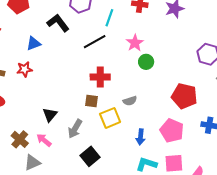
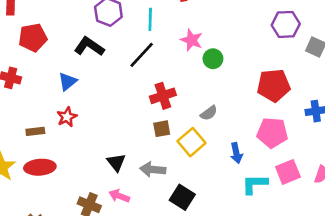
gray arrow: (75, 129) -> (153, 169), turned 84

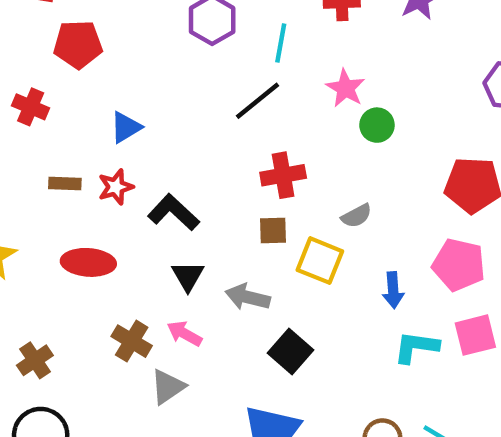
black L-shape: (89, 47) -> (173, 212), moved
brown rectangle: (35, 131) -> (65, 183), moved
yellow square: (191, 142) -> (320, 261), turned -36
red ellipse: (40, 167) -> (88, 262), moved

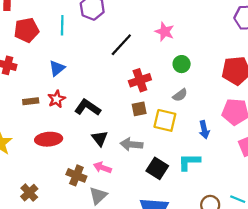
cyan line: (281, 43) -> (62, 25), moved
green circle: (377, 125) -> (182, 64), moved
cyan L-shape: (416, 347) -> (189, 162), moved

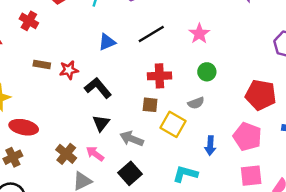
blue triangle: (57, 68) -> (107, 42), moved
red ellipse: (49, 139) -> (24, 127), moved
black square: (157, 168) -> (130, 173), moved

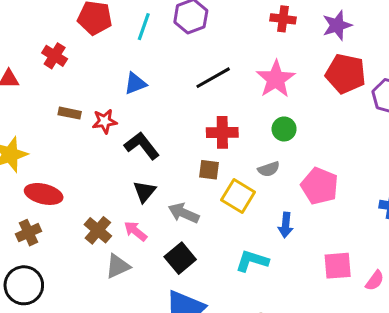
pink star: (199, 34) -> (276, 79), size x1.4
blue triangle: (107, 42) -> (135, 83), moved
red pentagon: (261, 95) -> (346, 74), moved
pink pentagon: (247, 137) -> (320, 186), moved

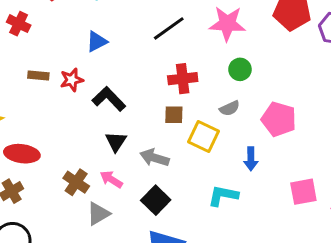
pink star: (276, 79) -> (227, 24), turned -30

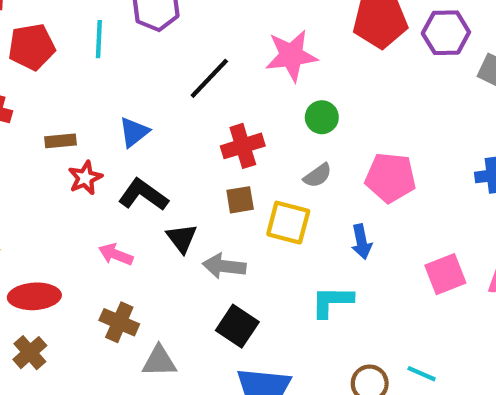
blue triangle: (97, 41) -> (134, 132), moved
brown rectangle: (38, 76) -> (60, 141), moved
black triangle: (116, 142) -> (182, 238), moved
pink arrow: (111, 179) -> (116, 254), moved
gray triangle: (98, 214) -> (159, 361), turned 40

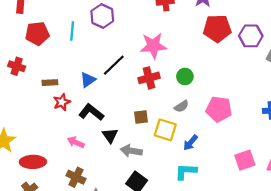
pink star: (291, 56) -> (153, 46), moved
black line: (209, 78) -> (114, 65), moved
red cross: (243, 146) -> (149, 78), moved
blue arrow: (362, 242) -> (191, 143), moved, turned 49

